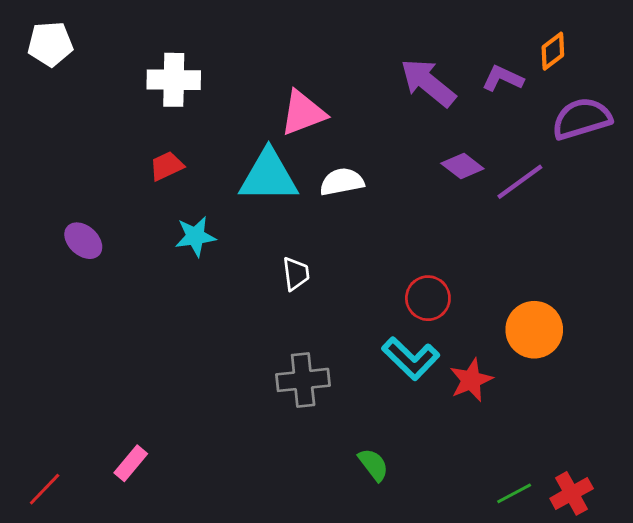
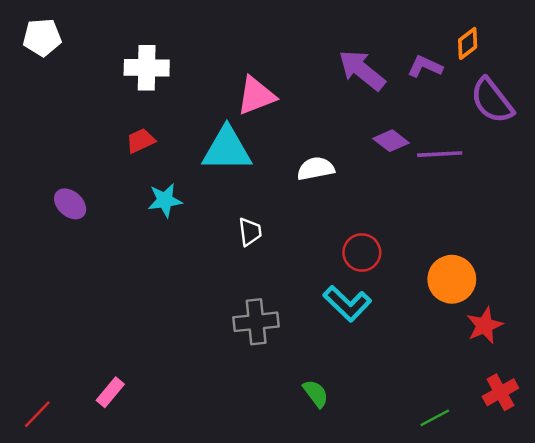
purple semicircle: (582, 119) -> (492, 101), turned -111
white semicircle: (342, 182) -> (316, 169), moved
purple line: (520, 182) -> (440, 154), turned 33
red star: (471, 380) -> (485, 325), moved
red cross: (572, 493) -> (500, 392), moved

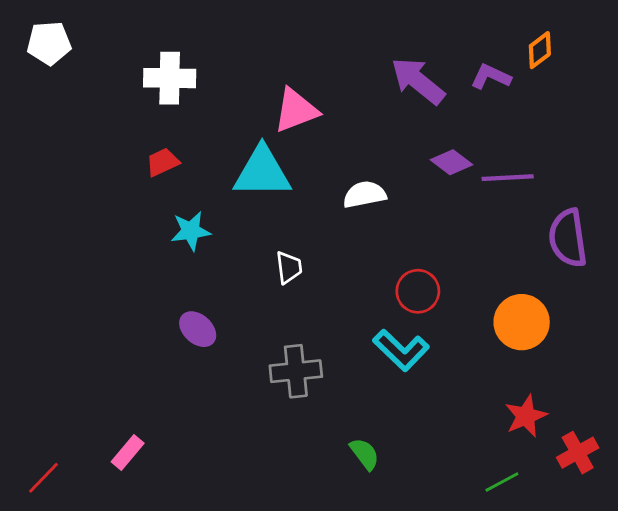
purple semicircle: (492, 101) -> (568, 238), moved, turned 30
purple ellipse: (70, 204) -> (198, 329), moved
red star: (485, 325) -> (526, 416), moved

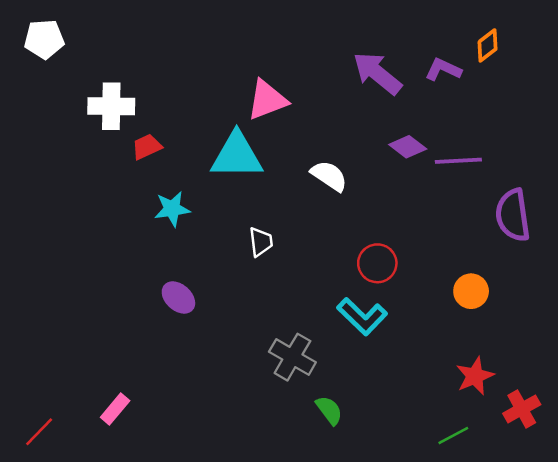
white cross: (170, 78) -> (111, 106), moved
white semicircle: (365, 194) -> (329, 176), turned 45
orange circle: (522, 322) -> (471, 291), size x0.7
gray cross: (296, 371) -> (292, 357), moved, turned 36

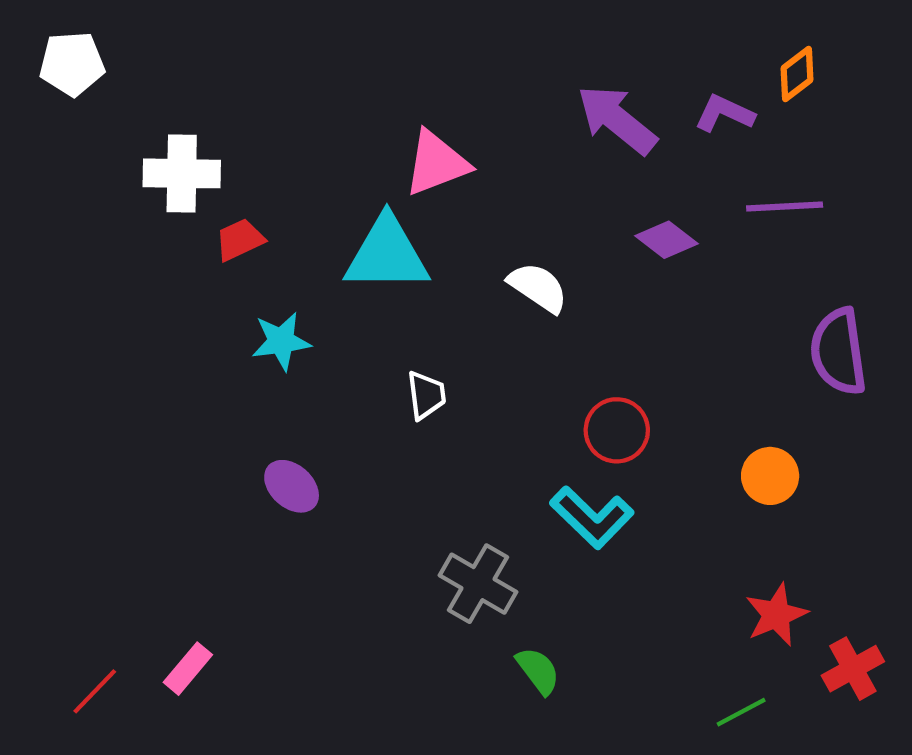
purple line: (458, 161) -> (785, 207), moved
red line: (39, 432) -> (95, 691), moved

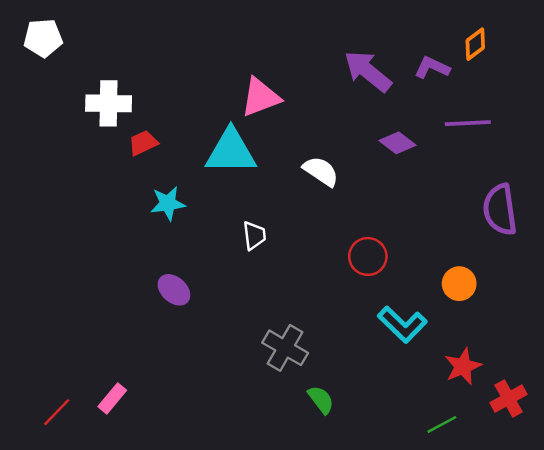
cyan L-shape: (592, 517) -> (402, 324), moved

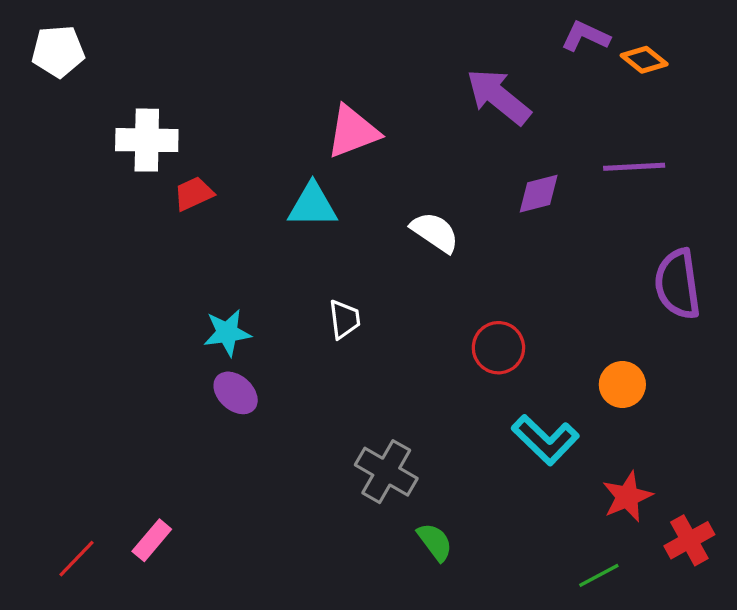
orange diamond: (475, 44) -> (644, 60), turned 76
purple L-shape: (432, 68) -> (586, 36), moved
purple diamond: (397, 143) -> (539, 194), turned -52
cyan triangle: (231, 152) -> (313, 205), size x0.7
cyan star: (168, 203) -> (227, 333), moved

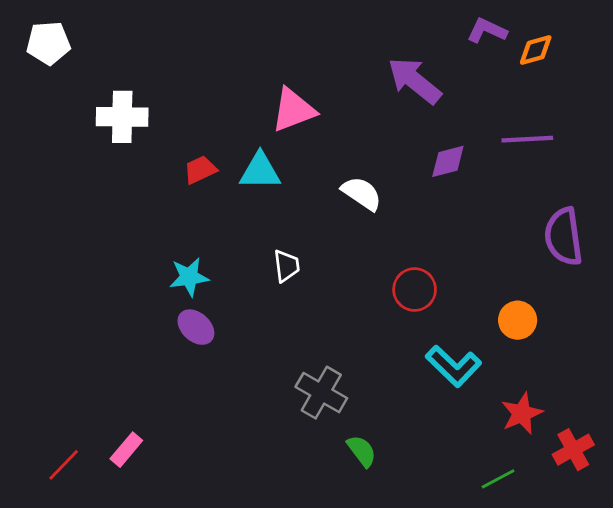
orange diamond: (644, 60) -> (536, 50), turned -54
red trapezoid: (194, 194) -> (200, 170), moved

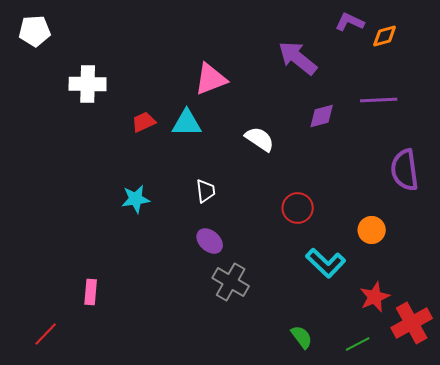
purple ellipse: (196, 327) -> (210, 241), moved
pink rectangle: (126, 450) -> (91, 292), moved, turned -35
red cross: (573, 450) -> (412, 323), size x1.4
green semicircle: (362, 451) -> (302, 337), moved

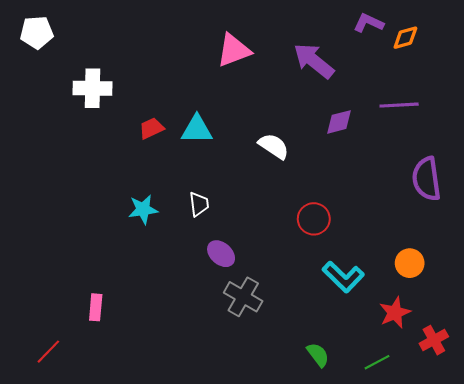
pink triangle: (211, 79) -> (234, 50), moved
white trapezoid: (206, 191) -> (199, 204), moved
orange circle: (372, 230) -> (410, 263), moved
red cross: (412, 323) -> (434, 340), size x0.7

